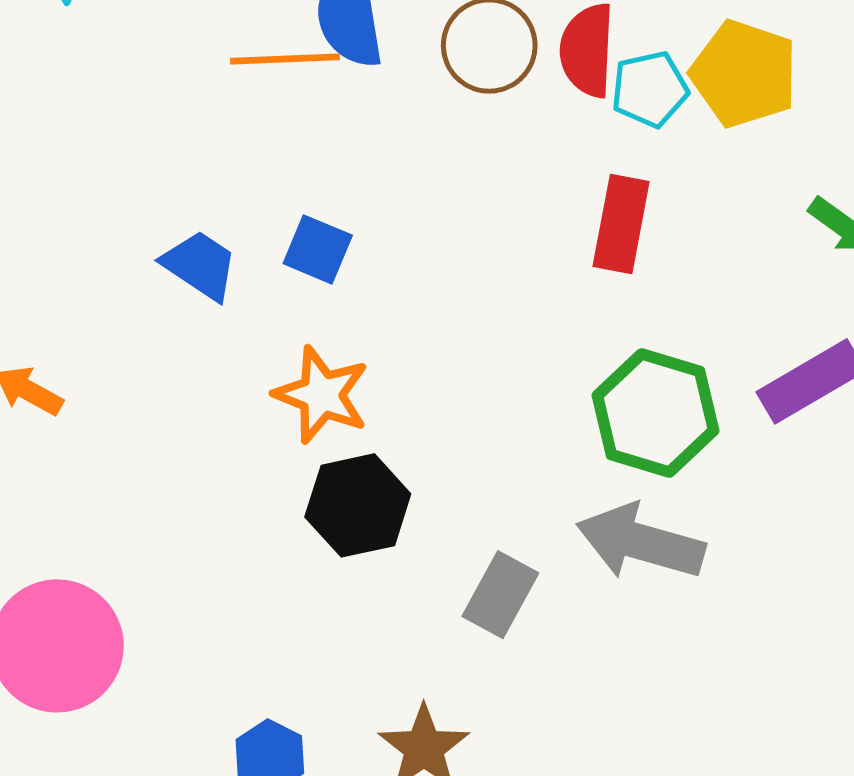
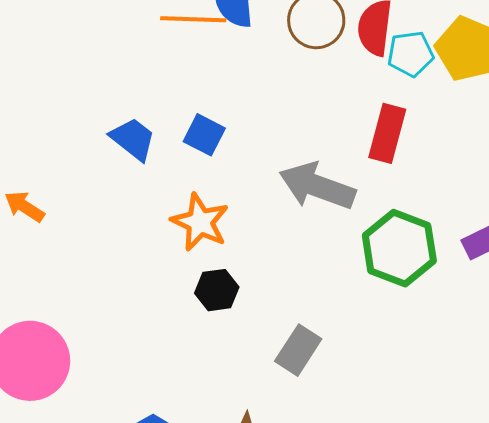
black hexagon: (358, 505) -> (217, 290), size x0.7
gray arrow: (640, 542) -> (317, 186), moved

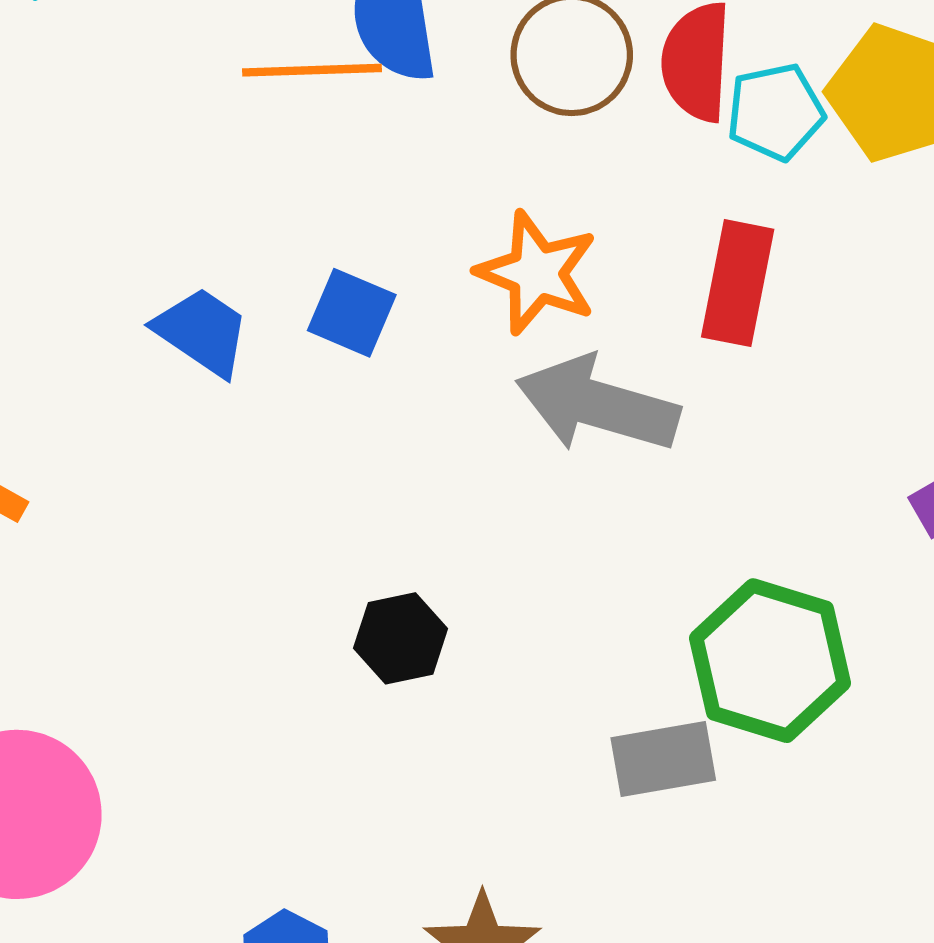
orange star: (200, 222) -> (537, 273), moved
green hexagon: (399, 248) -> (770, 661), moved
gray rectangle: (298, 350) -> (663, 759), moved, turned 51

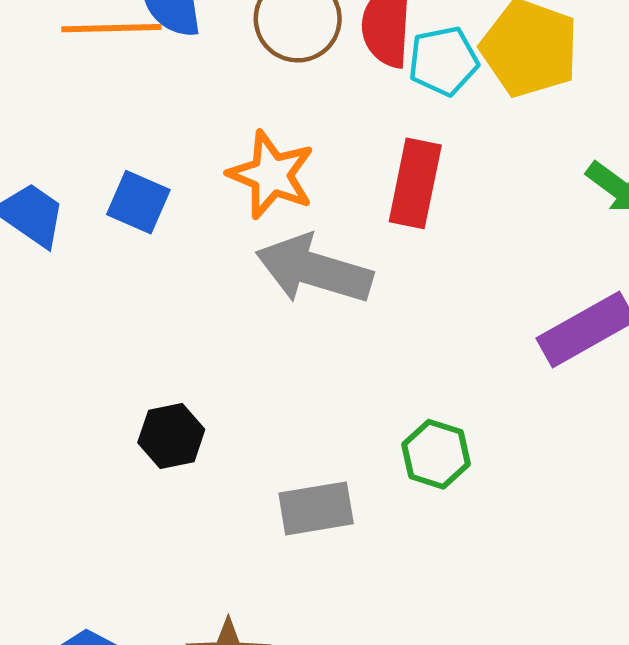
green hexagon: (770, 661) -> (436, 454), size x0.6
gray rectangle: (663, 759) -> (316, 508), moved

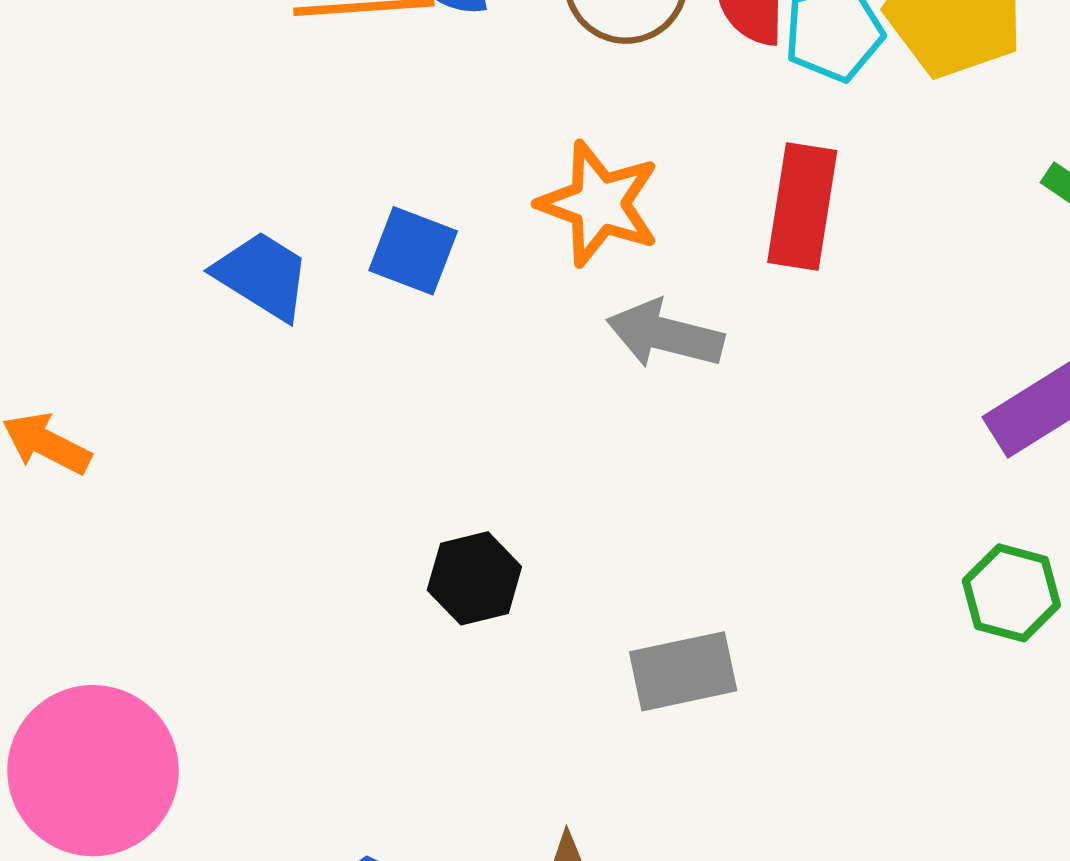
gray arrow: (314, 270) -> (665, 334), size x0.7
green hexagon: (436, 454) -> (1011, 593), moved

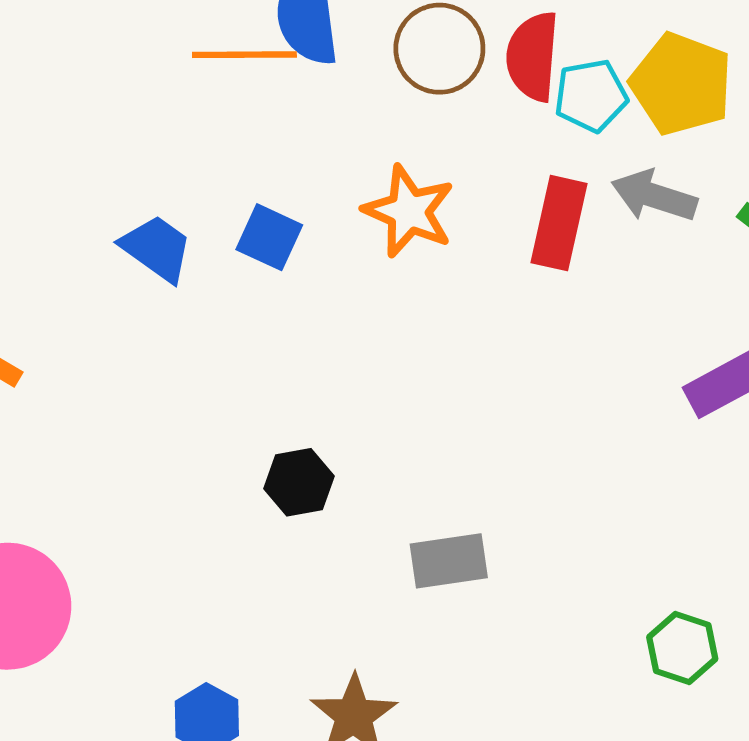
gray arrow: (665, 334) -> (654, 196), moved
green hexagon: (1011, 593) -> (682, 648), moved

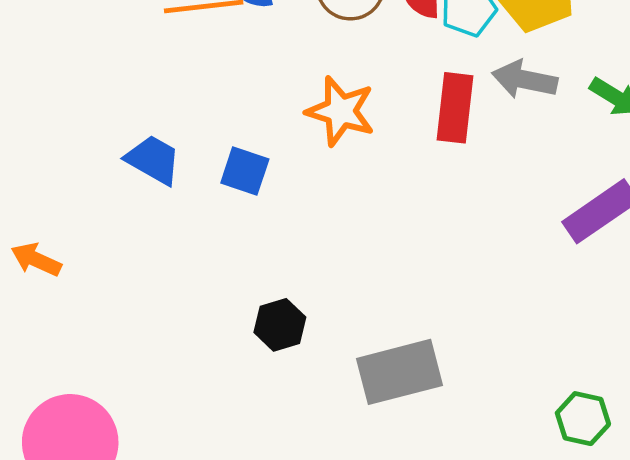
blue square: (269, 237) -> (245, 171), moved
gray rectangle: (449, 561) -> (399, 372), size x1.4

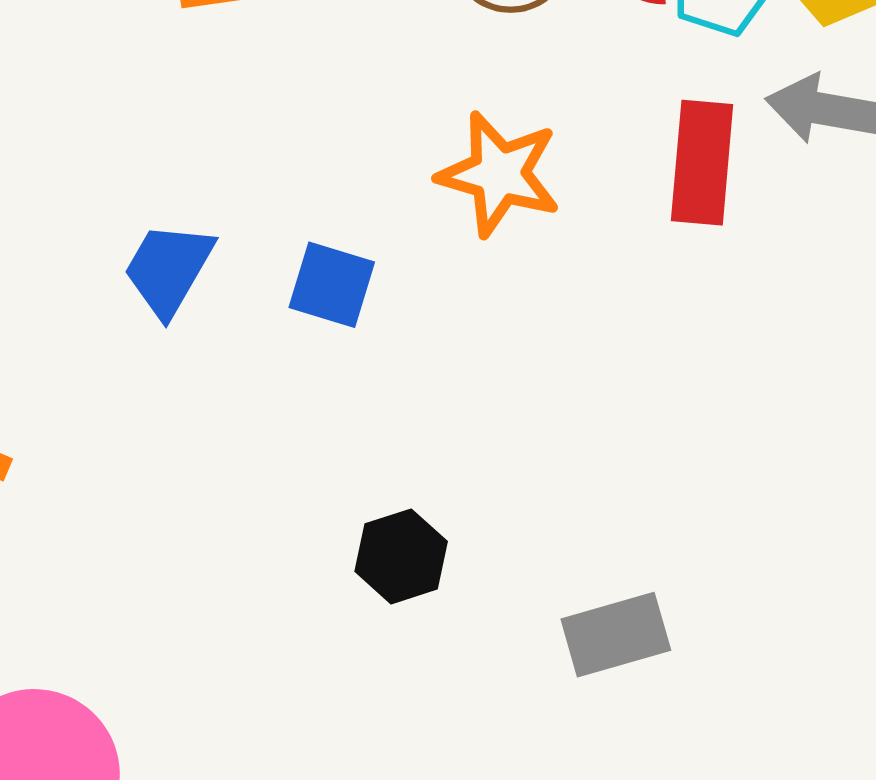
blue trapezoid: (153, 160) -> (168, 269), turned -88
gray rectangle: (399, 372) -> (616, 635), size x0.7

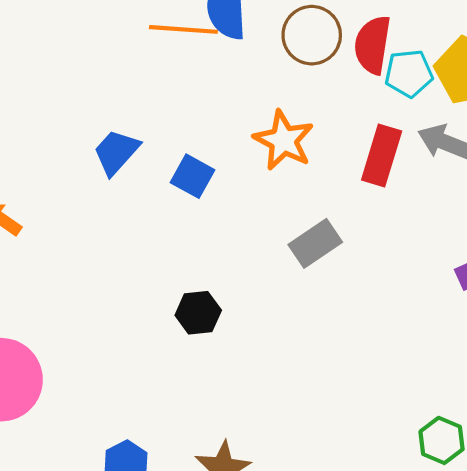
gray rectangle: (616, 635) -> (315, 243), moved, turned -30

